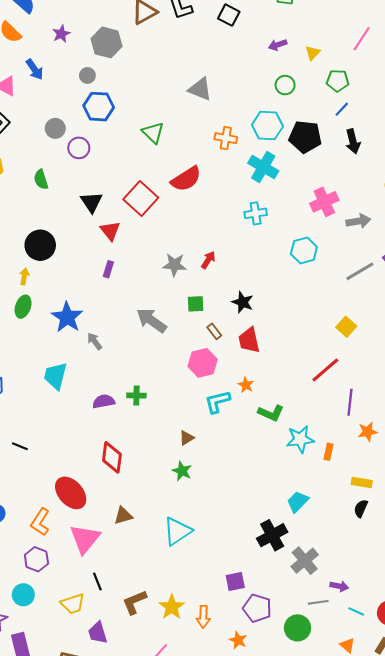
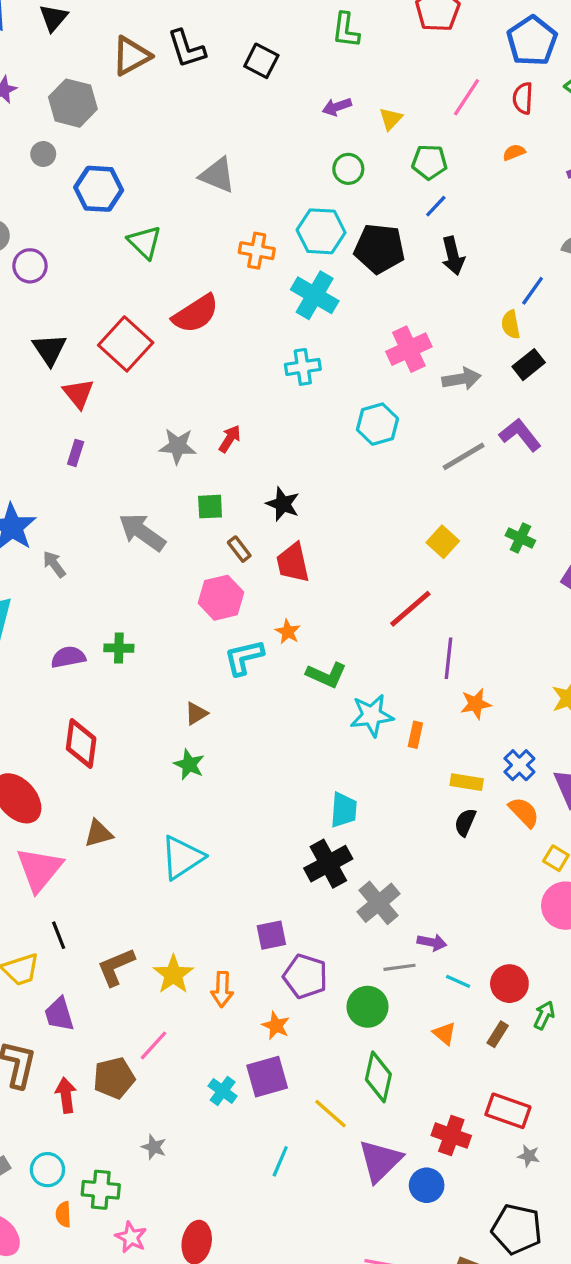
blue hexagon: (99, 107) -> (99, 189), moved
cyan trapezoid: (298, 502) -> (344, 810), moved, turned 140

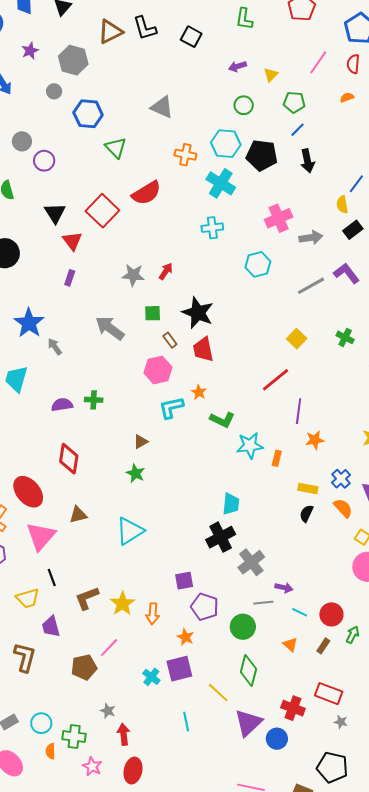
black star: (283, 504) -> (198, 313), size x1.5
red arrow: (66, 1095) -> (124, 734), moved
cyan line: (280, 1161) -> (186, 722), turned -36

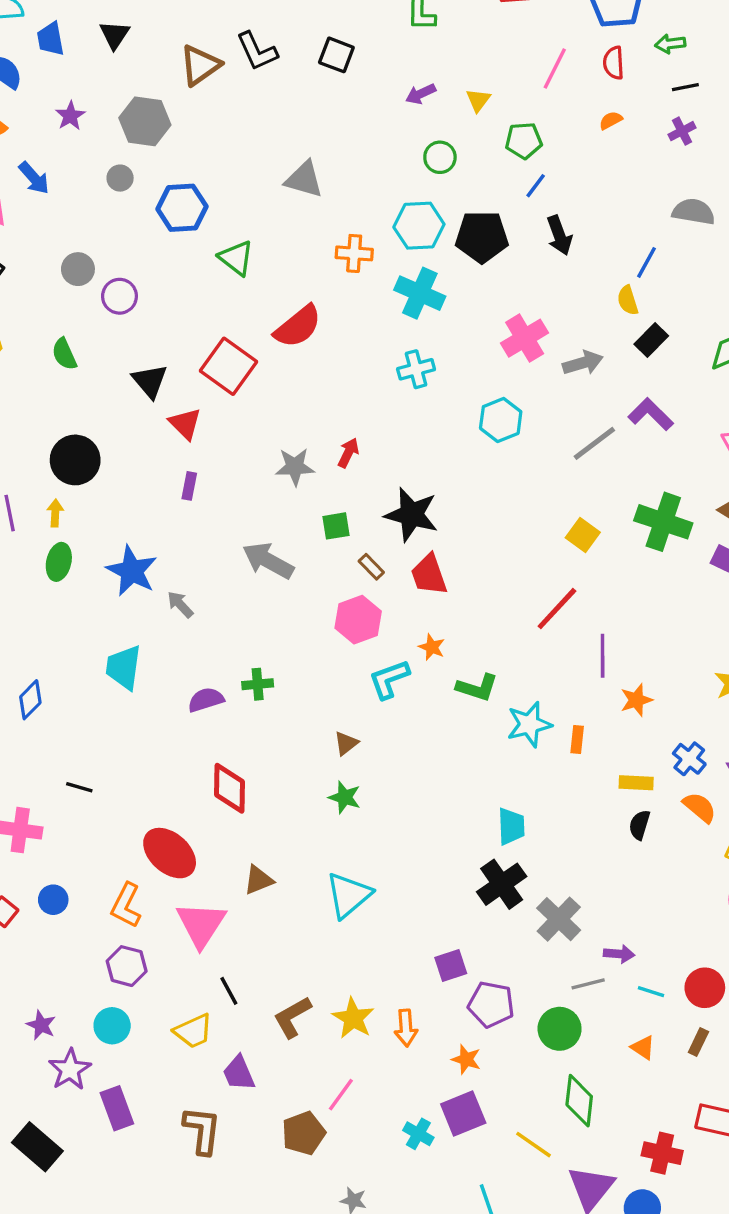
green cross: (345, 337) -> (663, 522), size x1.8

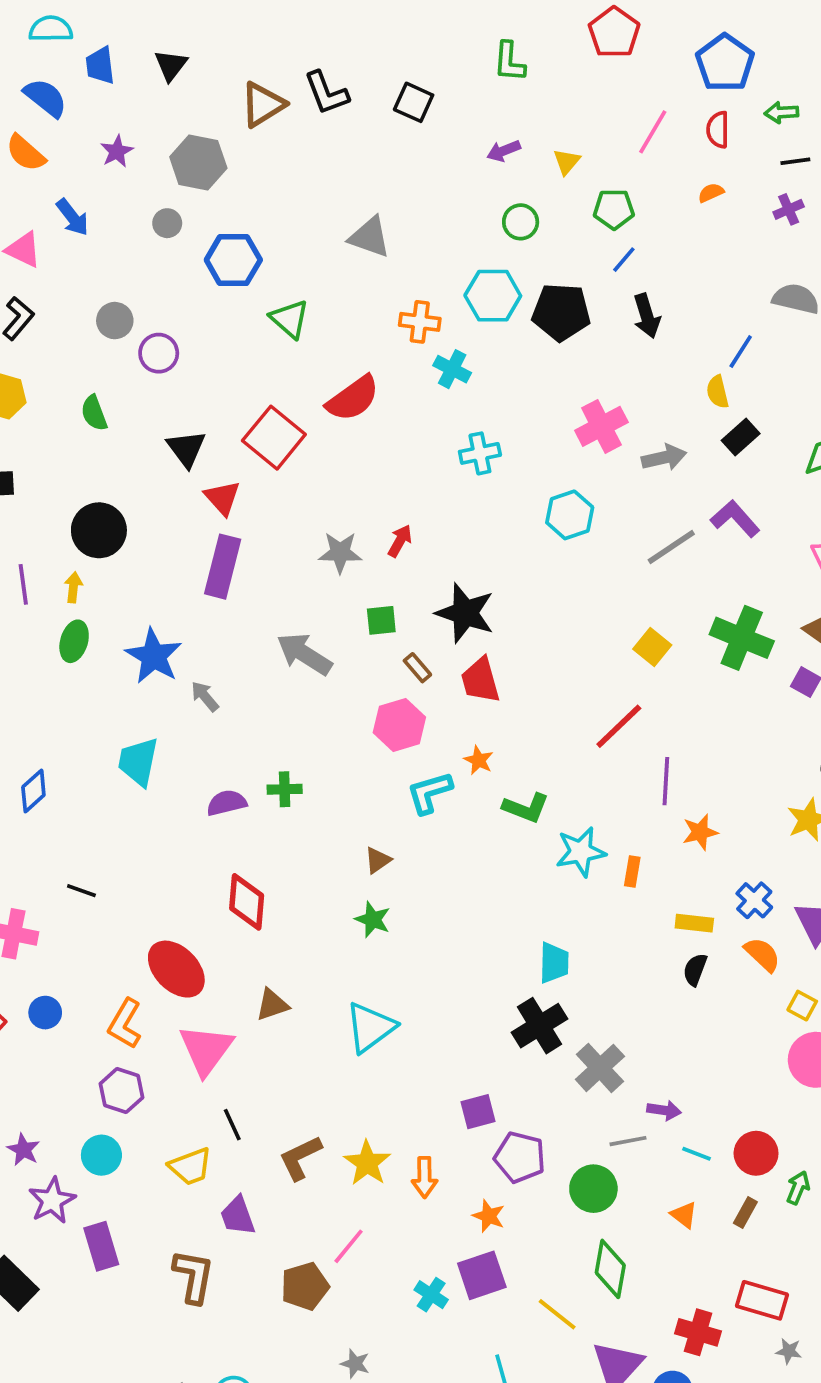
cyan cross: (420, 293) -> (452, 369), moved, size x0.7
purple rectangle: (189, 486) -> (223, 567), size x2.0

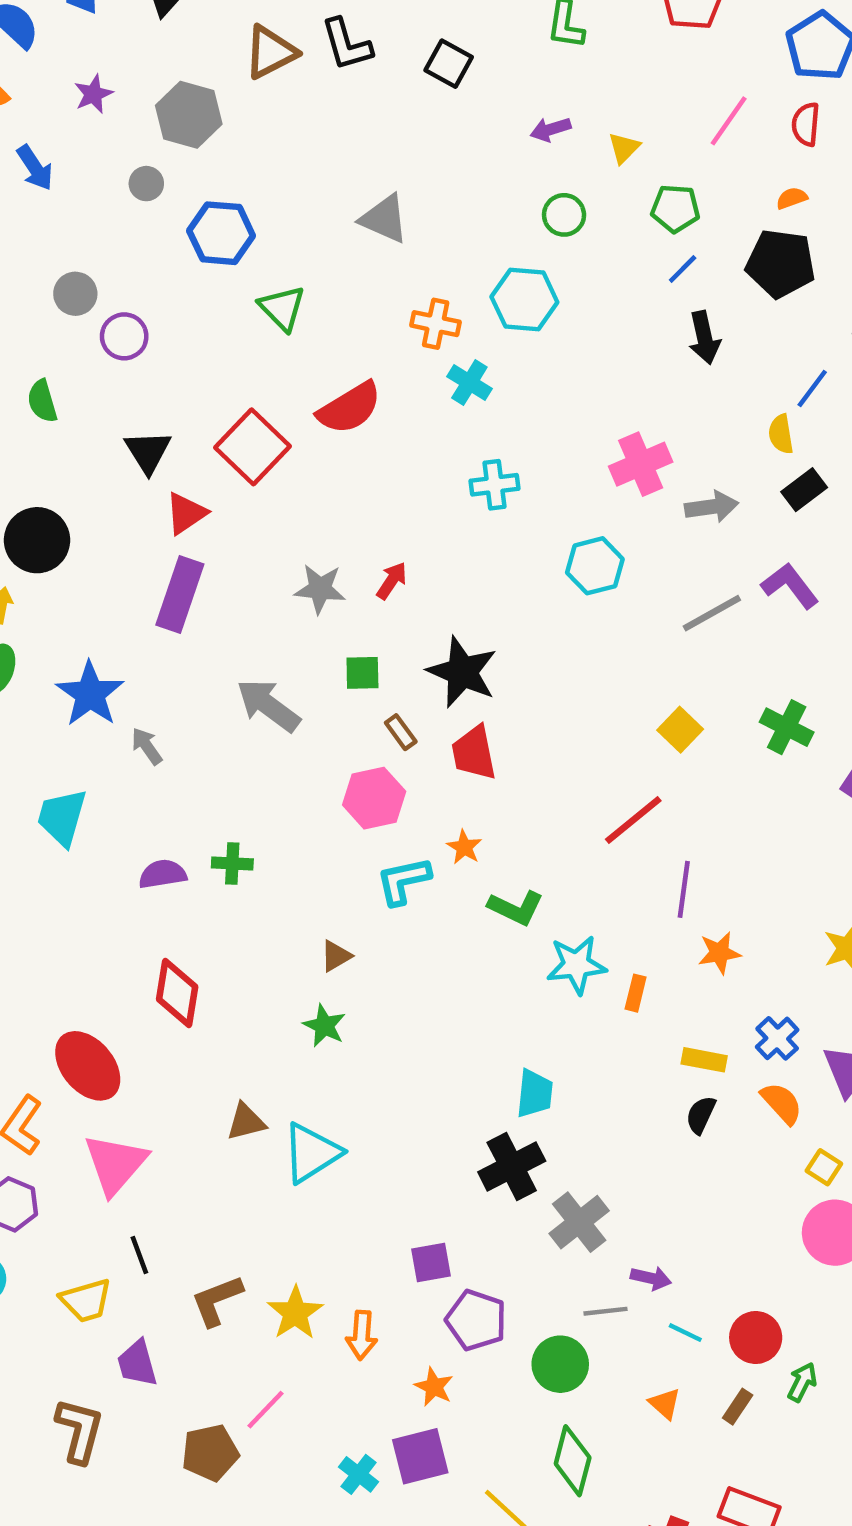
black pentagon: (561, 312) -> (781, 263), moved
red triangle: (222, 498) -> (186, 513), turned 33
green cross: (742, 638) -> (787, 727), size x0.7
brown triangle: (272, 1005) -> (246, 1122), moved

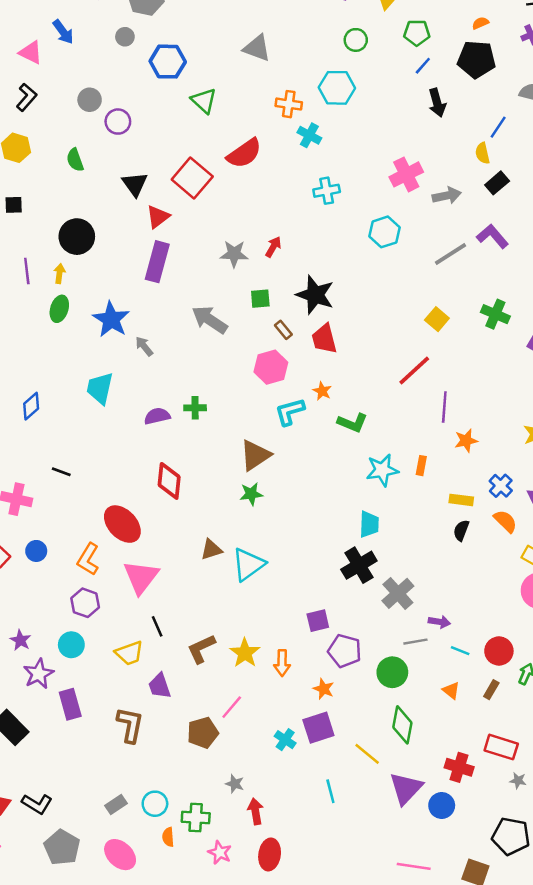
brown triangle: (336, 956) -> (255, 455), size x1.8
cyan star: (576, 965) -> (382, 470), moved
green star: (324, 1026) -> (251, 494), turned -30

